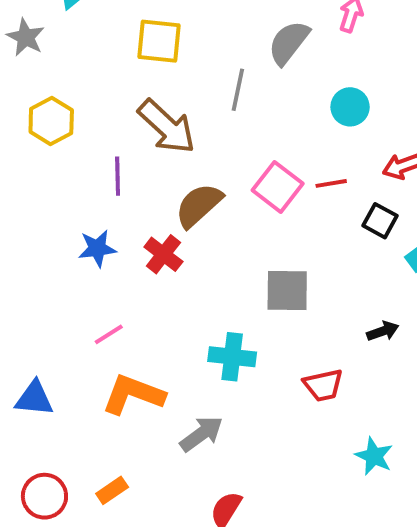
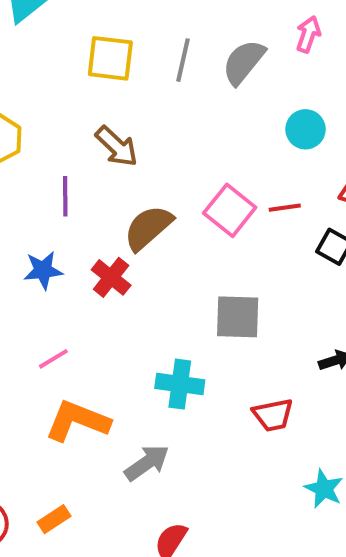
gray line: (238, 90) -> (183, 60), moved
brown arrow: (167, 127) -> (117, 146), size x0.7

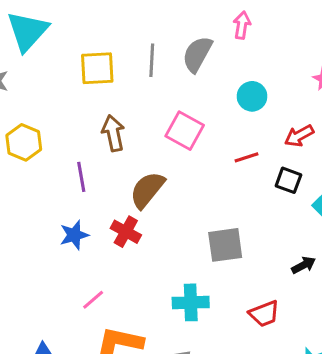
brown arrow: (117, 146) -> (113, 133), turned -136
pink square: (230, 210) -> (185, 131), moved

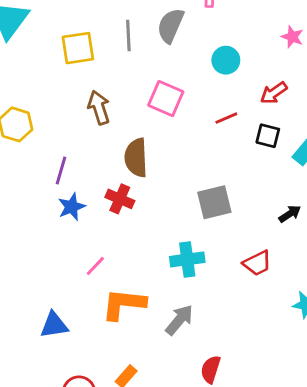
purple line: (81, 177) -> (61, 171), moved, turned 32
brown semicircle: (147, 190) -> (136, 158), turned -36

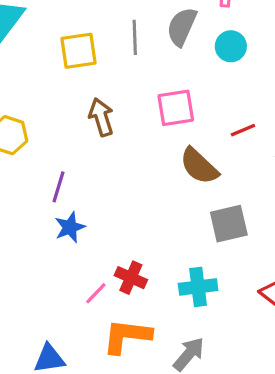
cyan circle: (226, 60) -> (231, 46), moved
pink square: (166, 99) -> (176, 108), turned -33
brown semicircle: (136, 158) -> (199, 166), moved, turned -45
red cross: (120, 199) -> (131, 278), moved

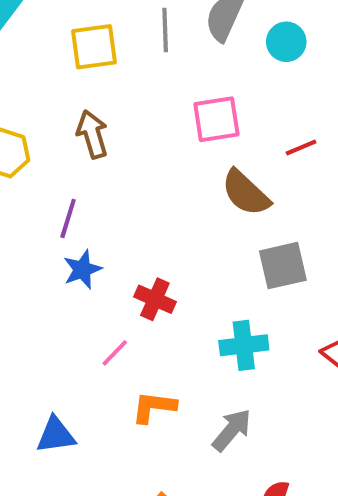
brown arrow: (101, 117) -> (92, 134), moved
red cross: (131, 278) -> (155, 299), moved
orange L-shape: (127, 336) -> (154, 407), size x0.7

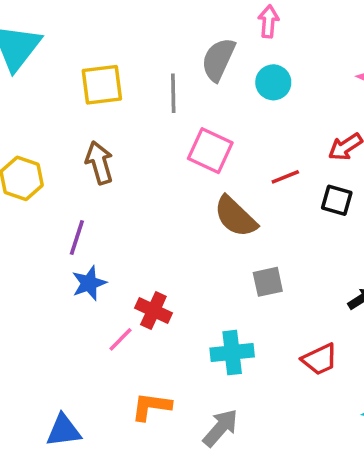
gray line: (165, 30) -> (173, 93), moved
pink square: (216, 119) -> (210, 151), turned 33
gray square: (283, 266) -> (268, 282), size x0.7
pink line: (115, 353) -> (120, 339), moved

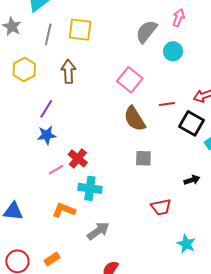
gray line: (173, 93) -> (48, 34), moved
black square: (337, 200) -> (192, 123), size x1.4
cyan cross: (232, 353) -> (90, 188), moved

